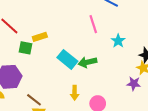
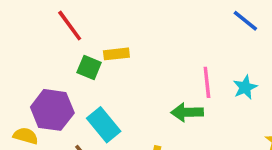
pink line: (93, 24) -> (207, 82), moved
cyan rectangle: (67, 59) -> (104, 125), moved

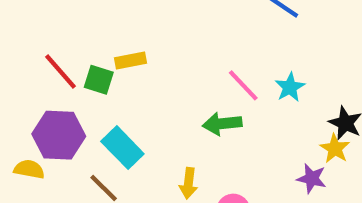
red line: (70, 26) -> (61, 71), moved
pink line: (207, 82) -> (243, 85), turned -32

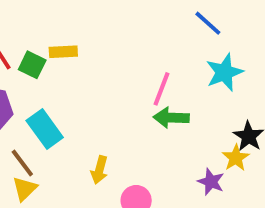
pink line: (243, 85) -> (162, 89), turned 56
cyan star: (290, 87) -> (224, 72), moved, size x1.4
green arrow: (222, 124) -> (171, 118), moved

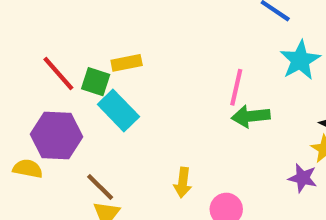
cyan rectangle: (45, 129) -> (118, 110), moved

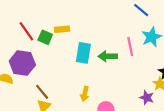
pink line: (236, 87) -> (130, 47), moved, turned -30
cyan rectangle: (118, 110) -> (83, 53), moved, turned 48
green arrow: (251, 116) -> (108, 56), moved

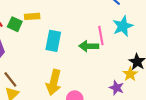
green arrow: (108, 56) -> (89, 46), moved
yellow arrow: (85, 94) -> (54, 82), size x1.6

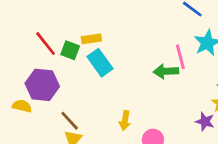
cyan rectangle: (53, 41) -> (100, 63), moved, turned -42
yellow arrow: (54, 82) -> (125, 121), size x0.6

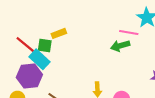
pink line: (180, 57) -> (129, 32), turned -54
cyan rectangle: (100, 63) -> (40, 59), moved

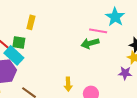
yellow rectangle: (59, 33) -> (31, 22), moved, turned -56

